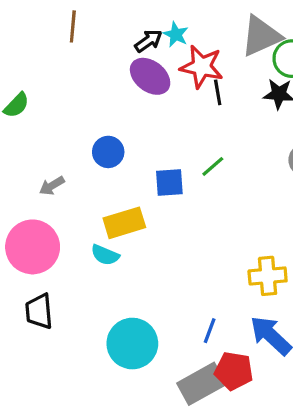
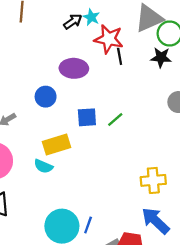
purple ellipse: (150, 76) -> (74, 68), moved, turned -36
green line: (213, 166) -> (115, 119), moved
blue line: (210, 331) -> (88, 225), moved

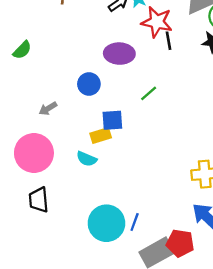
blue square: (87, 117) -> (112, 120), moved
green line: (115, 119) -> (149, 93), moved
yellow rectangle: (56, 145) -> (101, 135), size x0.7

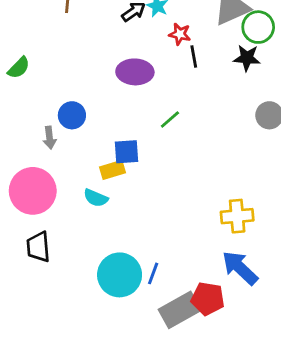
red star: (157, 22) -> (180, 34), size x0.6
blue circle: (89, 84) -> (72, 115), moved
gray arrow: (48, 109) -> (50, 138), turned -66

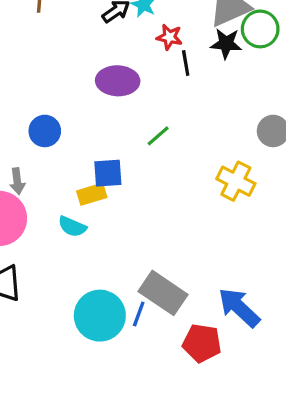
black star: (247, 58) -> (226, 44), moved
gray arrow: (50, 138) -> (17, 181), moved
yellow cross: (237, 216) -> (236, 181), moved, turned 32
gray rectangle: (180, 310) -> (163, 293), moved, turned 63

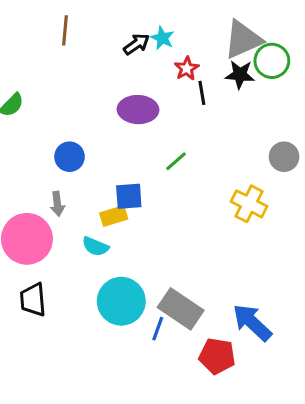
red star: (169, 37) -> (187, 68), turned 30
gray arrow: (17, 181) -> (57, 204), moved
cyan circle: (100, 316) -> (121, 301), moved

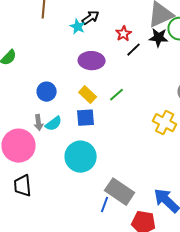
cyan star: (162, 38) -> (78, 27), moved
black line: (202, 93) -> (134, 50), turned 56
yellow rectangle: (114, 216) -> (88, 95), moved, turned 60
cyan semicircle: (95, 246) -> (54, 124), moved, turned -60
cyan circle: (121, 301) -> (81, 157), moved

